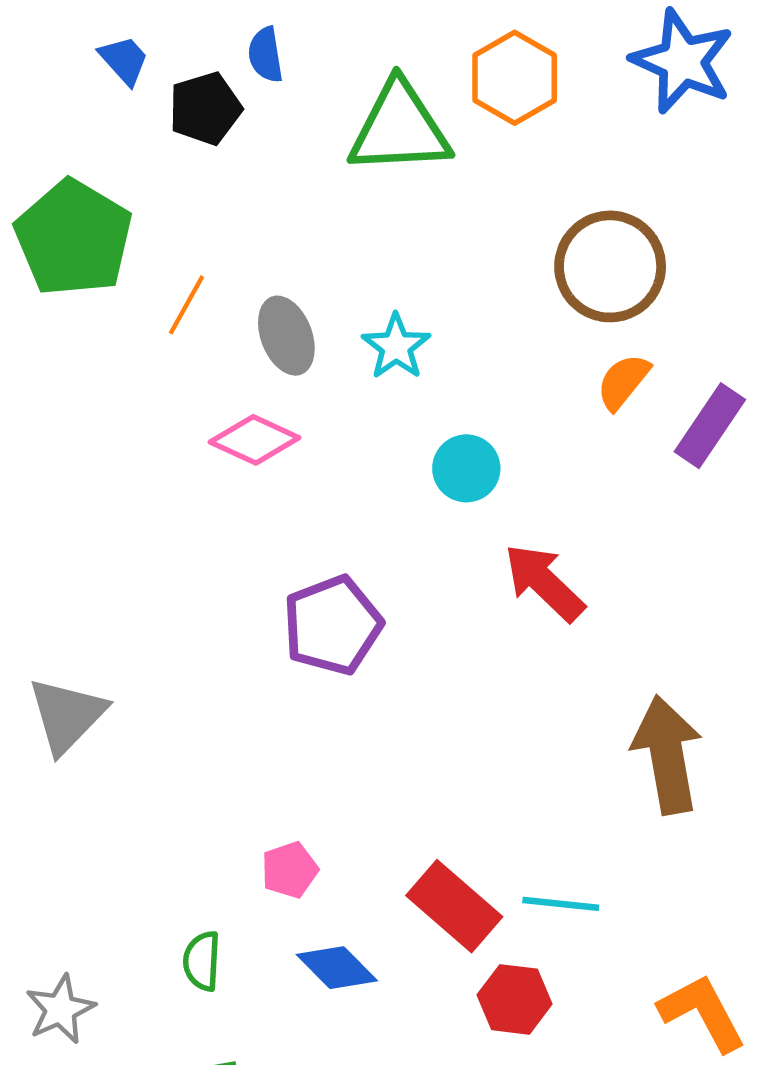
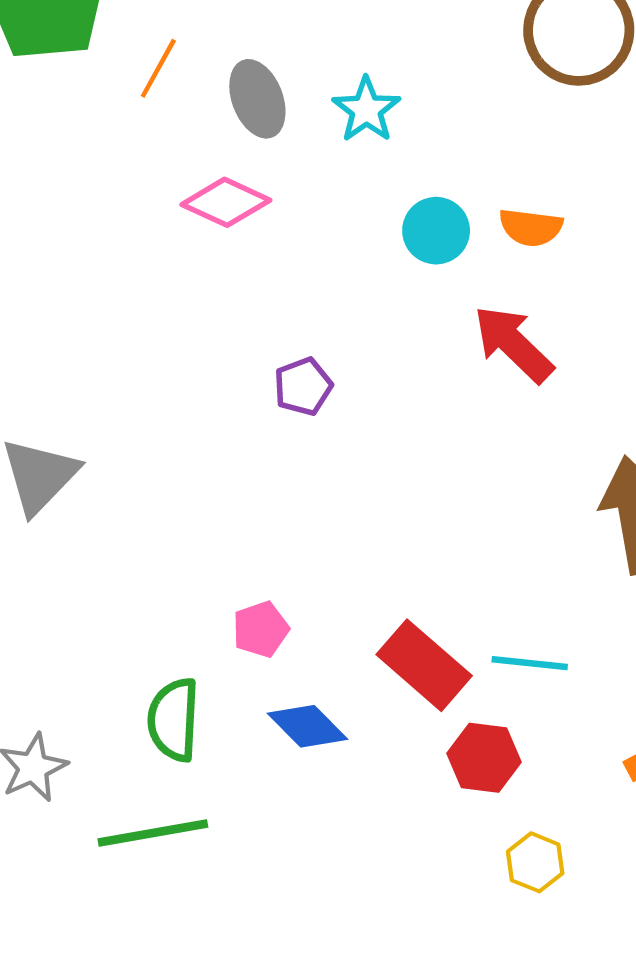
orange semicircle: (623, 382) -> (531, 227), moved, turned -122
purple pentagon: (332, 625) -> (303, 386), size x0.6
green semicircle: (202, 961) -> (174, 720), size x1.4

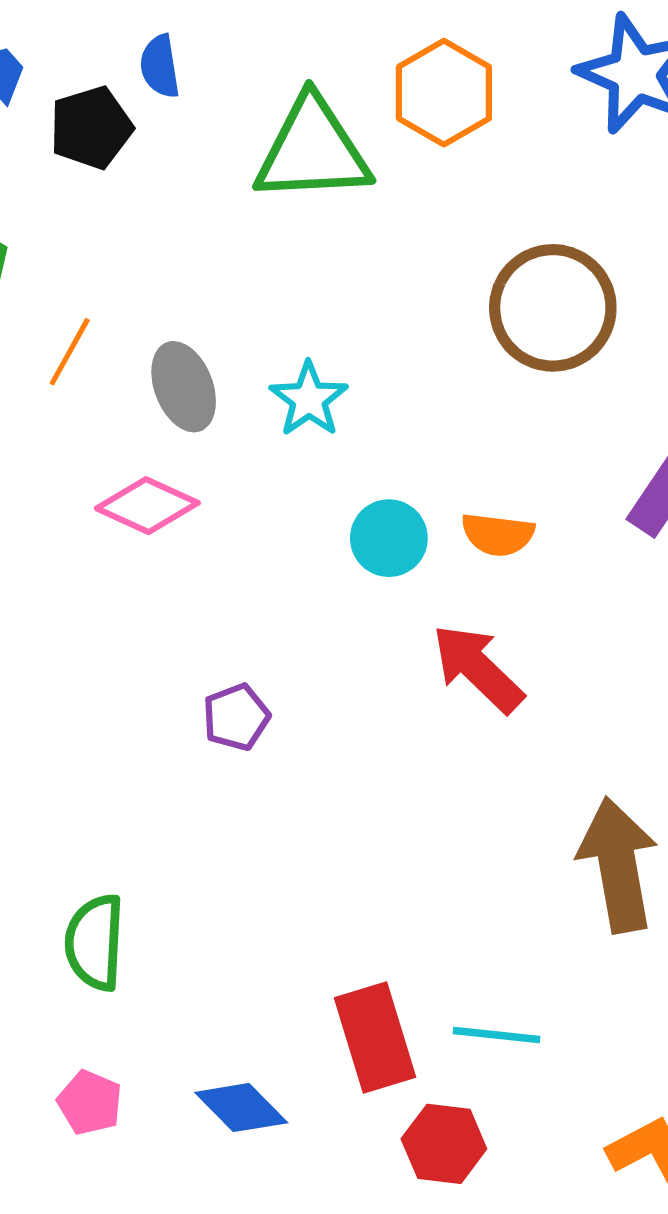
pink pentagon: (261, 629) -> (90, 1103), moved, turned -30
red rectangle: (424, 665) -> (375, 1037), turned 32
green semicircle: (174, 720) -> (95, 942), moved

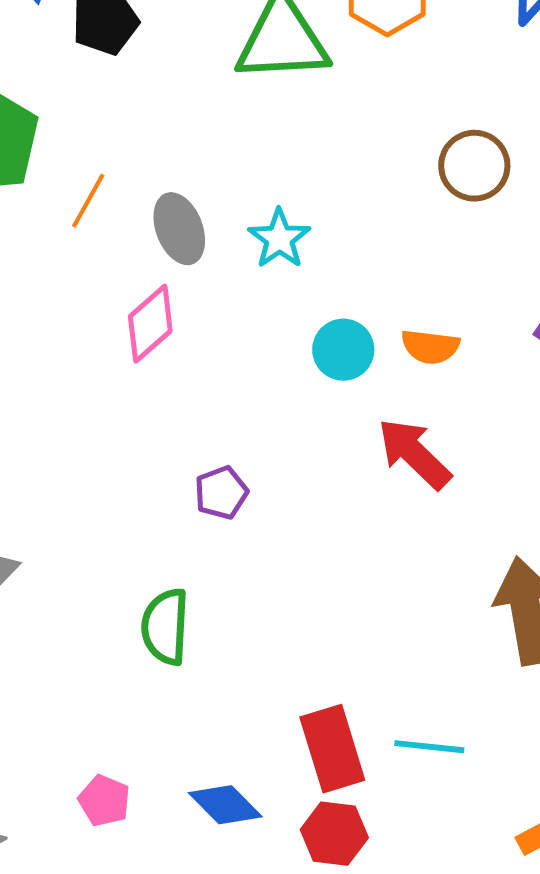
brown circle: (553, 308) -> (474, 166), size x0.7
pink diamond: (147, 506) -> (150, 324), turned -66
green semicircle: (95, 942) -> (165, 627), moved
red hexagon: (444, 1144) -> (334, 834), moved

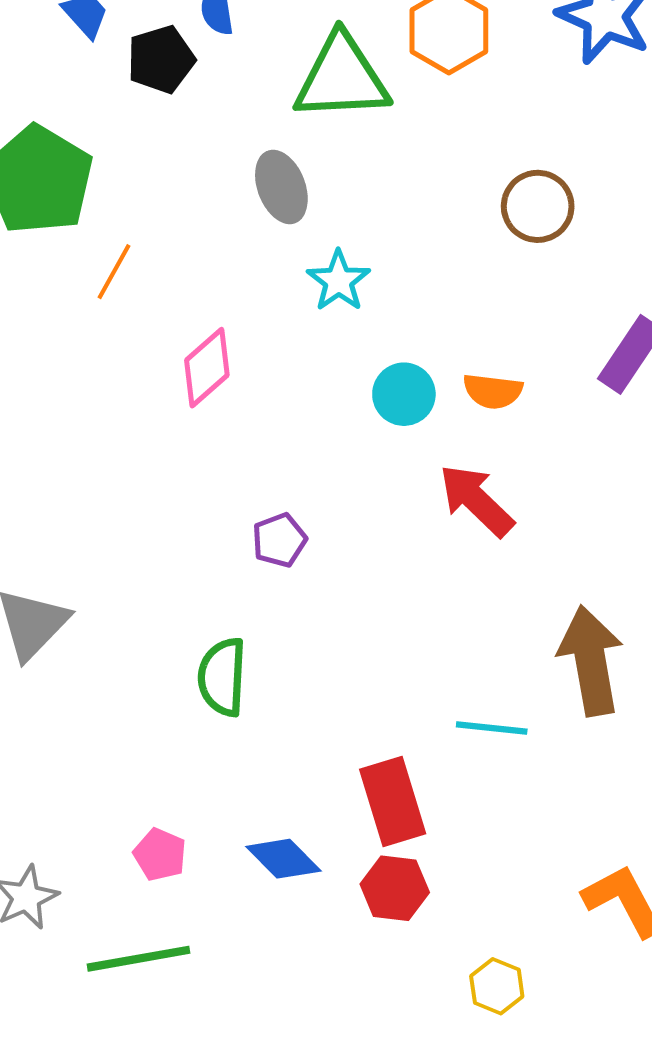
orange line: (88, 201) -> (114, 272), moved
gray ellipse: (179, 229) -> (281, 187), moved
cyan line: (429, 747) -> (492, 728), moved

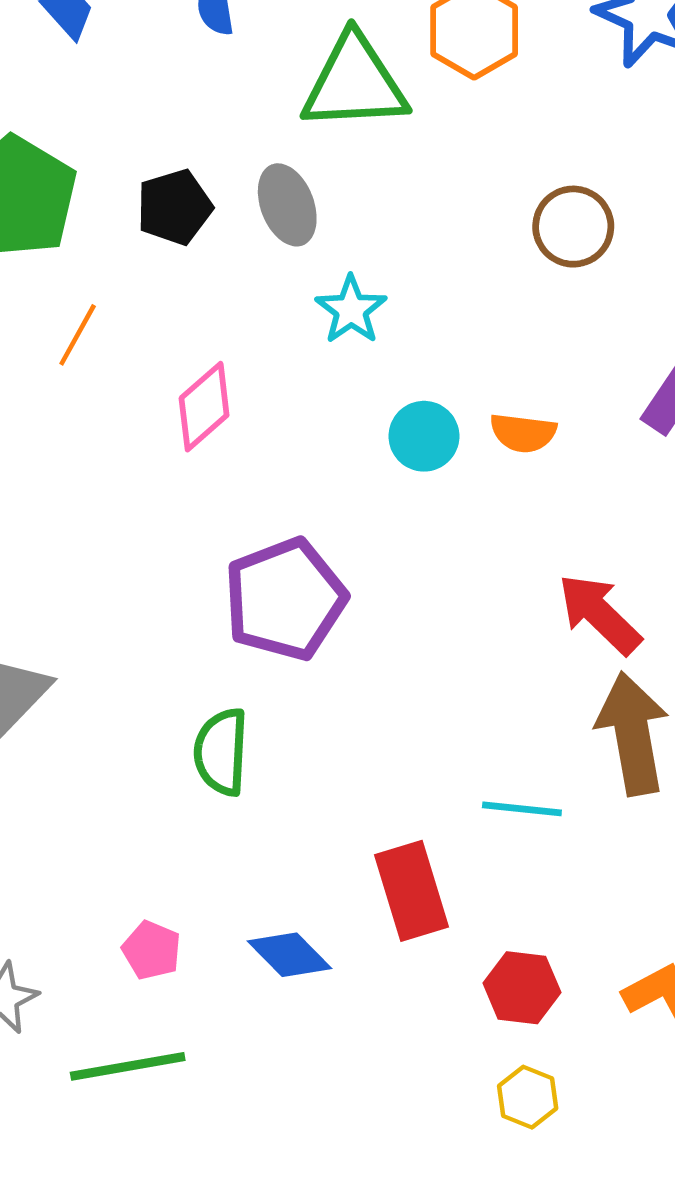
black pentagon: (161, 59) -> (174, 207), moved
orange line: (114, 272) -> (78, 335), moved
red arrow: (476, 500) -> (599, 614), moved
purple pentagon: (279, 540) -> (285, 599), size x2.0
red hexagon: (395, 888) -> (522, 988), moved

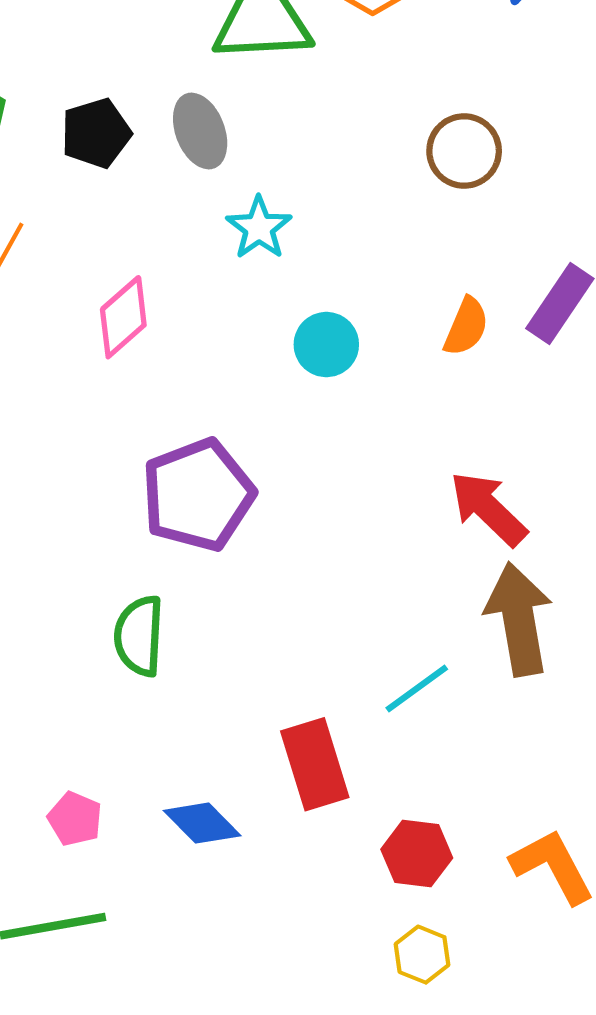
orange semicircle: (523, 433) -> (466, 327), moved, turned -74
cyan line: (522, 809) -> (417, 688), turned -42

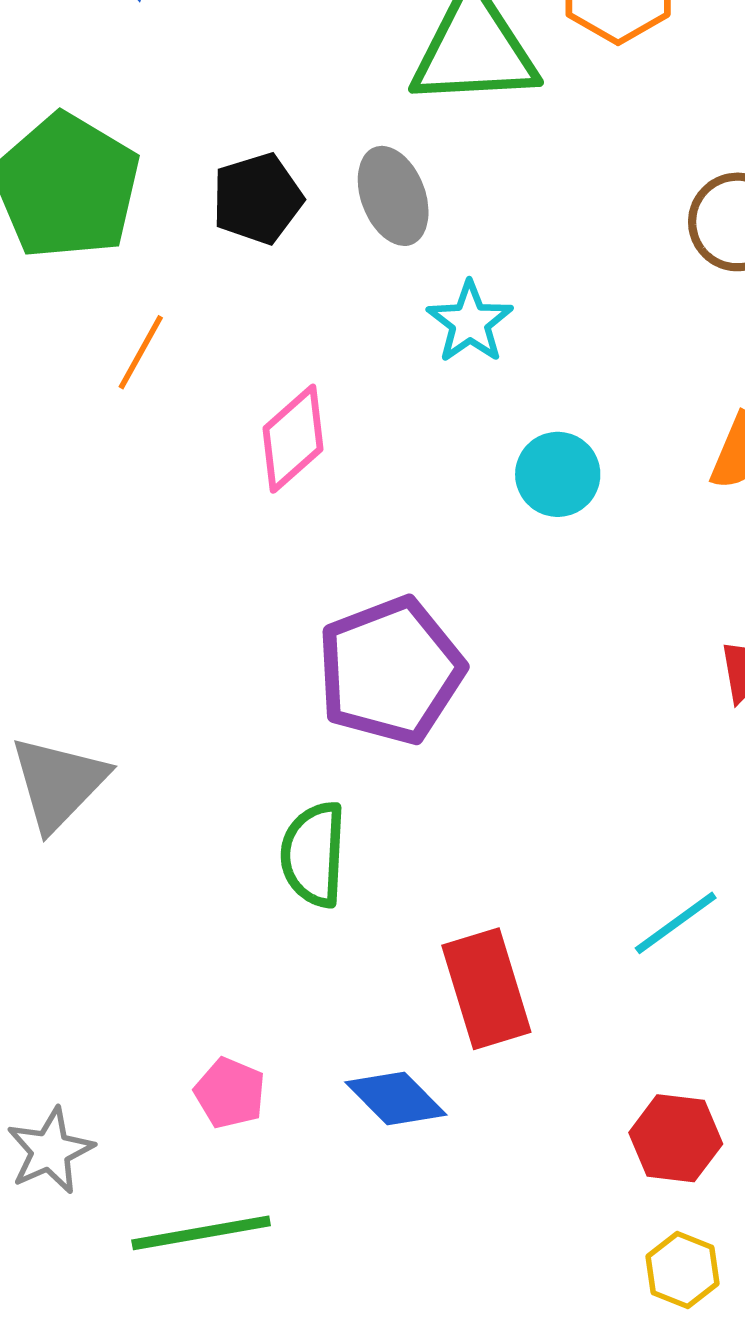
red rectangle: (315, 764) -> (486, 989), moved

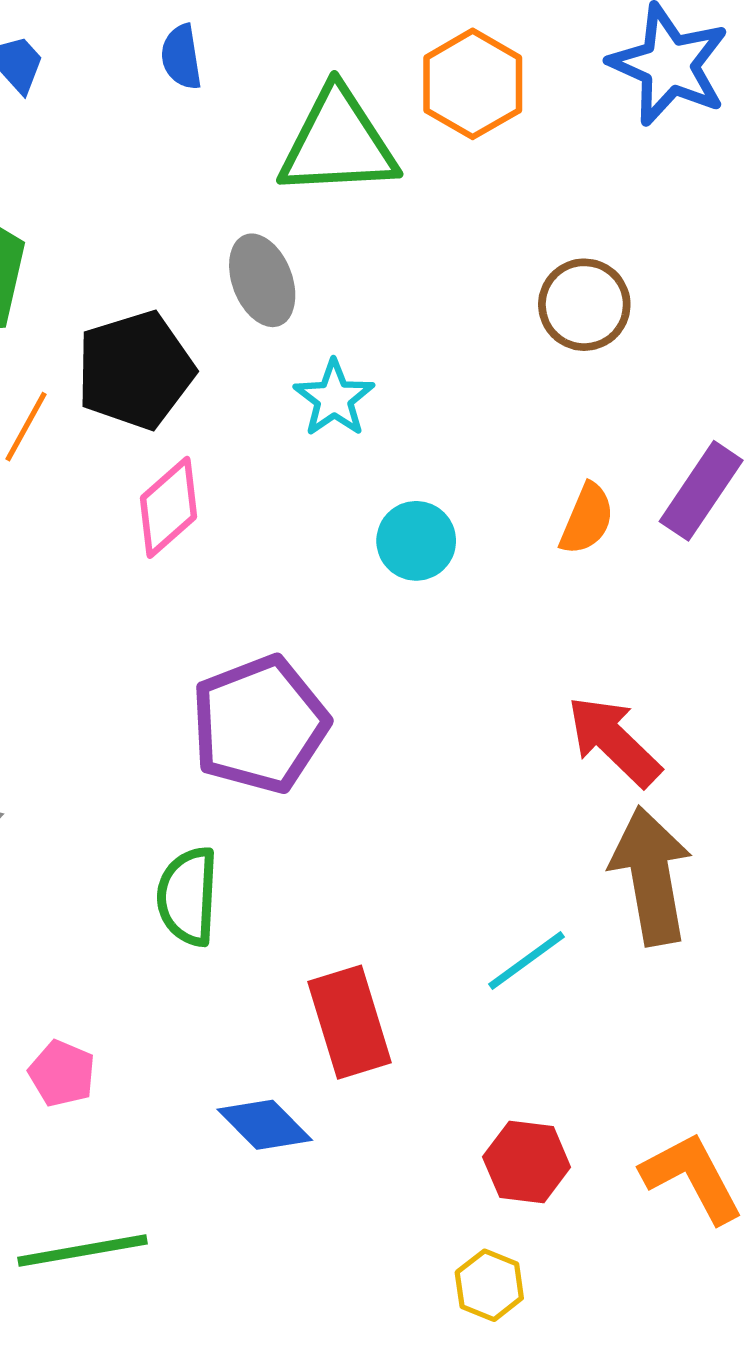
black pentagon: (257, 199) -> (135, 370), moved, size x1.4
pink pentagon: (230, 1093) -> (62, 1073), moved
yellow hexagon: (683, 1270) -> (489, 1285), moved

